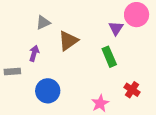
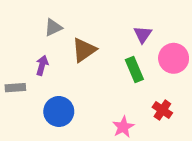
pink circle: (137, 15) -> (174, 58), moved

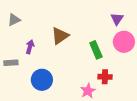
gray triangle: (53, 27) -> (14, 20), moved
purple triangle: (143, 34) -> (117, 19), moved
red cross: (162, 110) -> (105, 77), moved, turned -32

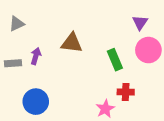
brown triangle: (60, 36) -> (72, 43), turned 42
gray rectangle: (11, 63) -> (13, 63), moved
blue circle: (42, 80) -> (36, 102), moved

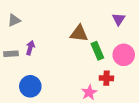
brown triangle: (72, 43) -> (79, 34), moved
pink circle: (148, 50) -> (124, 55), moved

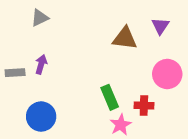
gray triangle: (14, 20) -> (40, 18), moved
brown triangle: (79, 34) -> (125, 38), moved
green rectangle: (97, 51) -> (110, 97), moved

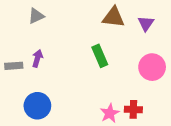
brown triangle: (125, 38) -> (113, 17), moved
green rectangle: (110, 97) -> (100, 56), moved
red cross: (144, 106) -> (133, 109), moved

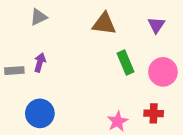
brown triangle: (113, 17) -> (104, 24), moved
green rectangle: (100, 56) -> (126, 63), moved
red cross: (133, 109) -> (154, 113), moved

